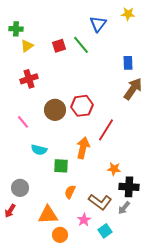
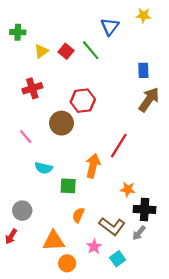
yellow triangle: (27, 46) -> (41, 51), moved
red square: (59, 46) -> (66, 51), turned -32
red hexagon: (82, 106) -> (83, 101), moved

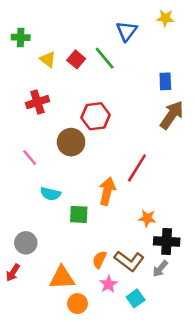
yellow triangle: (41, 51) -> (48, 59), turned -48
orange semicircle: (78, 215) -> (99, 260), moved

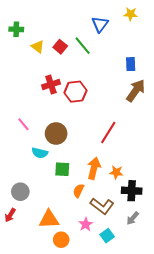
red cross: (37, 102) -> (51, 84), moved
brown circle: (71, 142) -> (56, 133), moved
orange arrow: (107, 191) -> (94, 168), moved
orange semicircle: (99, 260) -> (79, 191), moved
gray arrow: (160, 269) -> (133, 218), moved

